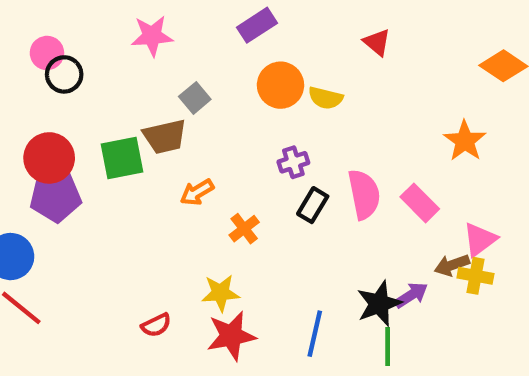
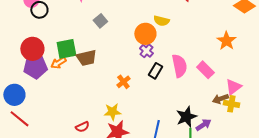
orange circle: (281, 85) -> (145, 34), moved
brown trapezoid: (165, 137) -> (86, 58), moved
purple cross: (293, 162) -> (146, 51), turned -32
orange arrow: (197, 192) -> (58, 63), moved
purple arrow: (411, 295) -> (203, 125), moved

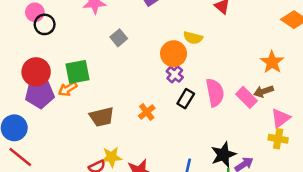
brown trapezoid: (86, 58) -> (102, 117), moved
brown arrow: (220, 99) -> (264, 91), moved
yellow star: (112, 112) -> (111, 157), moved

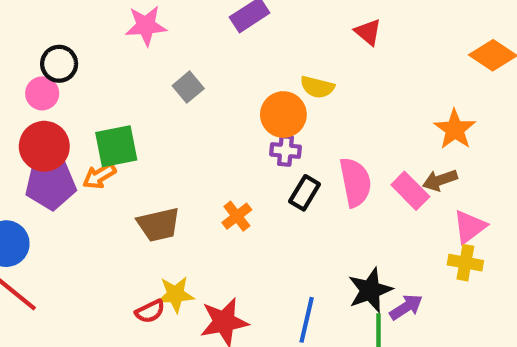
pink circle: (35, 12) -> (42, 93), moved
purple cross: (175, 74) -> (286, 151), turned -35

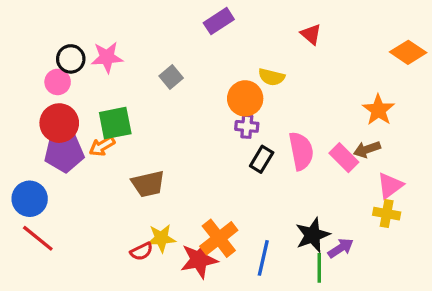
pink star: (146, 26) -> (107, 57), moved
orange cross: (237, 216) -> (219, 238), moved, size x1.6

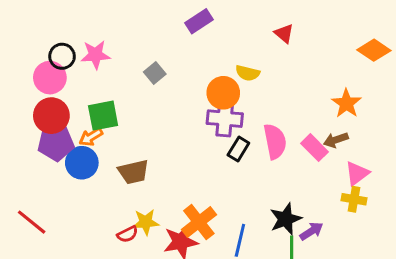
pink circle: (58, 82) -> (50, 78), size x1.4
purple cross: (247, 126) -> (225, 119), size x1.6
blue circle: (30, 199) -> (82, 163), moved

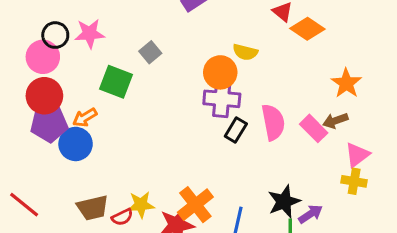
orange diamond: (374, 50) -> (307, 29), moved
green square: (103, 116) -> (116, 82), moved, turned 32
brown trapezoid: (134, 172) -> (93, 208), moved

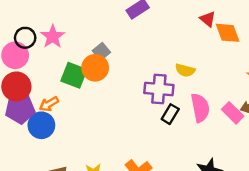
orange diamond: (307, 29) -> (228, 33), turned 36
pink star: (90, 33) -> (53, 37), turned -30
yellow semicircle: (245, 52) -> (185, 70), moved
orange circle: (220, 72) -> (95, 68), moved

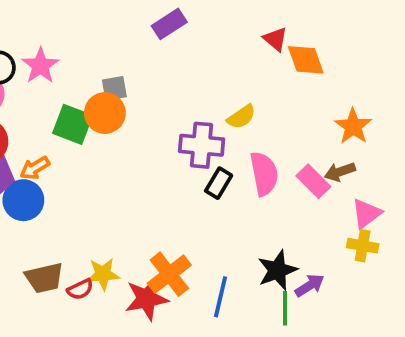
gray square: (101, 52) -> (114, 88), turned 30
yellow semicircle: (185, 70) -> (241, 117), turned -48

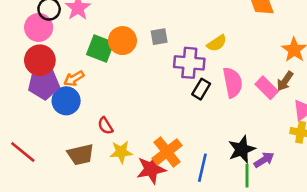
gray square: (114, 88) -> (159, 37), moved
brown arrow: (340, 172) -> (285, 81), turned -36
red semicircle: (80, 289) -> (105, 126), moved, turned 84

